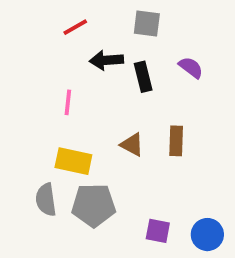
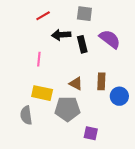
purple semicircle: (191, 68) -> (110, 39), size x1.5
gray pentagon: (94, 205) -> (67, 109), moved
blue circle: (207, 235) -> (119, 96), moved

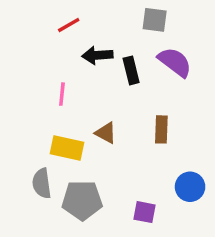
gray square: (84, 14) -> (155, 20), moved
brown triangle: (76, 83) -> (106, 133), moved
blue circle: (119, 96) -> (190, 187), moved
gray pentagon: (67, 109) -> (82, 200), moved

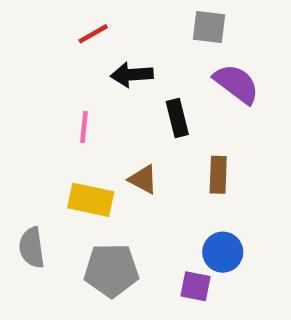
black rectangle: (131, 70) -> (177, 118), moved
gray semicircle: (42, 183) -> (32, 248), moved
blue circle: (190, 187) -> (223, 252), moved

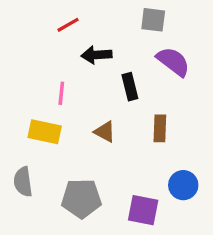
yellow rectangle: (91, 200) -> (45, 132), moved
blue circle: (223, 252) -> (183, 185), moved
purple square: (195, 286) -> (143, 210), size x1.4

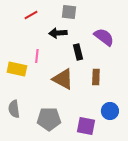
gray square: (153, 20) -> (69, 12), moved
red line: (68, 25) -> (31, 15), moved
yellow rectangle: (45, 132) -> (17, 69), moved
brown triangle: (105, 132) -> (63, 79), size x1.6

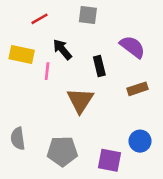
black arrow: (58, 33) -> (62, 49), moved, turned 54
yellow rectangle: (17, 69) -> (22, 54), moved
brown rectangle: (96, 77) -> (137, 89), moved, turned 70
brown triangle: (63, 79) -> (80, 100), turned 35

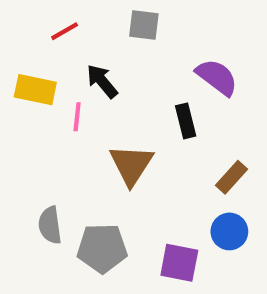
black rectangle: (99, 66) -> (186, 121), moved
brown rectangle: (137, 89) -> (231, 177), moved, turned -30
gray semicircle: (18, 139) -> (50, 225), moved

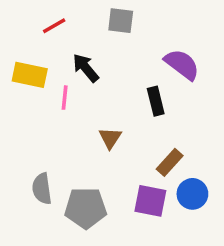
brown triangle: (131, 165) -> (110, 138), size x0.6
brown rectangle: (231, 177) -> (170, 162), moved
purple square: (179, 263) -> (150, 201), moved

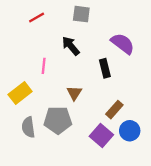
black arrow: (86, 68) -> (71, 46), moved
yellow rectangle: (30, 75) -> (20, 93), moved, turned -50
purple square: (150, 201) -> (101, 135), turned 30
gray pentagon: (86, 208) -> (58, 120), moved

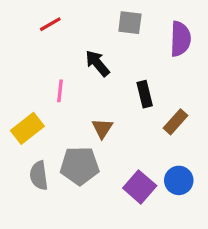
gray square: (81, 14) -> (130, 23), moved
purple semicircle: (123, 44) -> (180, 39), moved, turned 55
brown rectangle: (114, 110) -> (176, 122), moved

